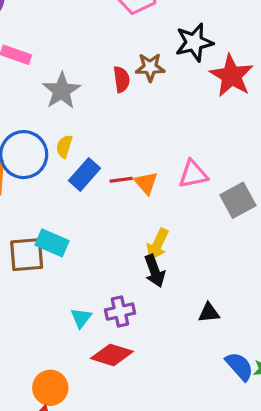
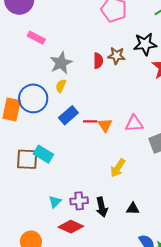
yellow semicircle: (64, 146) -> (61, 86), moved
yellow arrow: (157, 244) -> (118, 168), moved
black arrow: (155, 271) -> (102, 207), moved

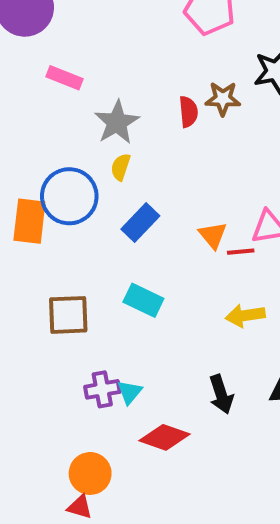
red line: (90, 121) -> (241, 252), moved
cyan rectangle: (43, 154) -> (143, 300), moved
yellow arrow: (118, 168) -> (245, 316), turned 54
purple cross: (79, 201) -> (102, 389), moved

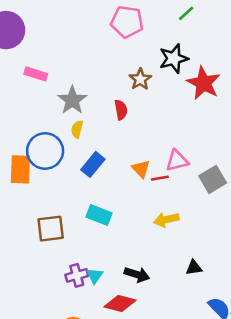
brown star: (223, 99) -> (140, 79), turned -30
red semicircle: (188, 112) -> (121, 110), moved
black arrow: (221, 394) -> (137, 275), moved, turned -50

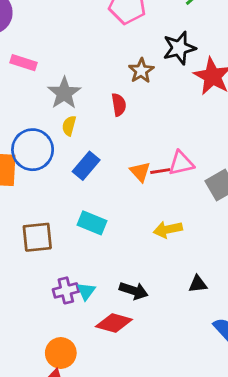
red line: (160, 178) -> (160, 171), moved

